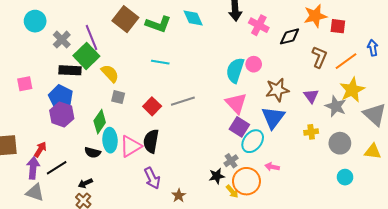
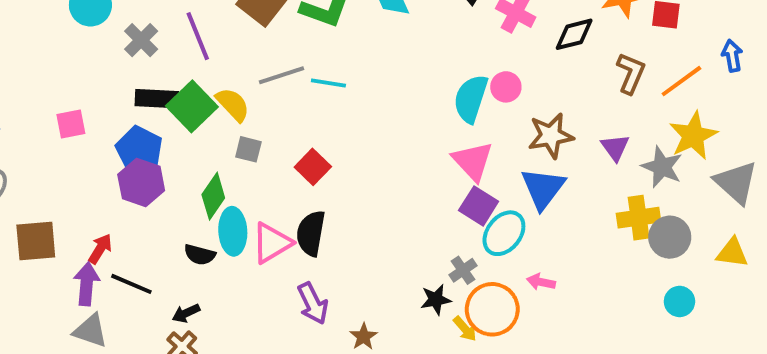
green square: (86, 56) -> (192, 106), moved
gray line: (183, 101) -> (282, 75), moved
yellow cross: (311, 132) -> (639, 218), moved, size x1.5
black line: (57, 168) -> (131, 284), turned 55

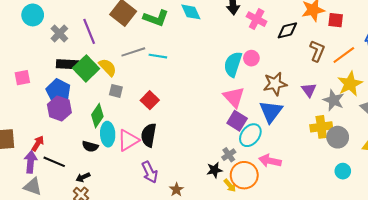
pink arrow: (541, 282) -> (270, 161), size x1.5

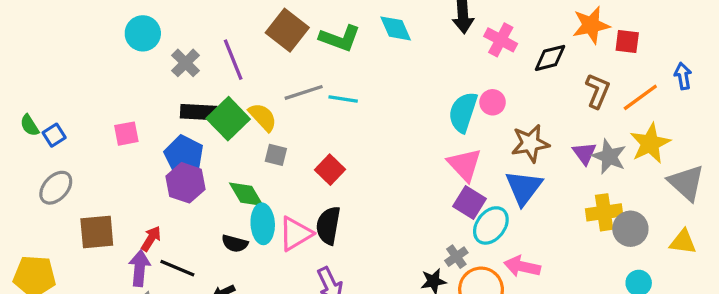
gray star: (334, 100) -> (609, 156), moved
green diamond: (97, 116) -> (246, 194), turned -65

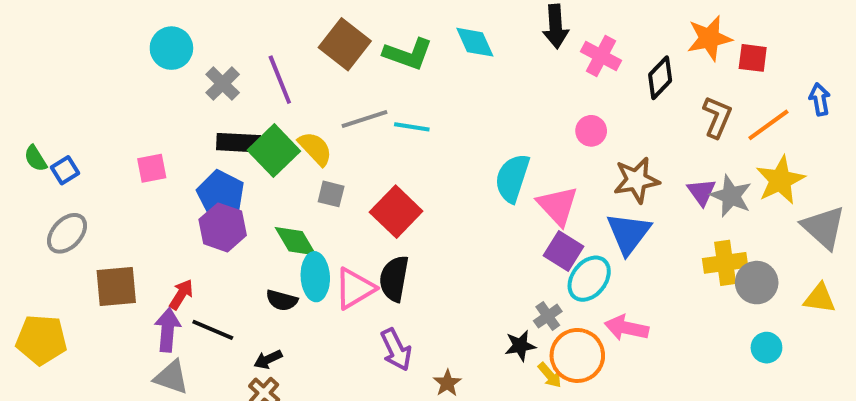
black diamond: (550, 58) -> (660, 78), turned -32
cyan semicircle: (463, 112) -> (512, 178), moved
red square: (330, 170) -> (396, 212), size x1.4

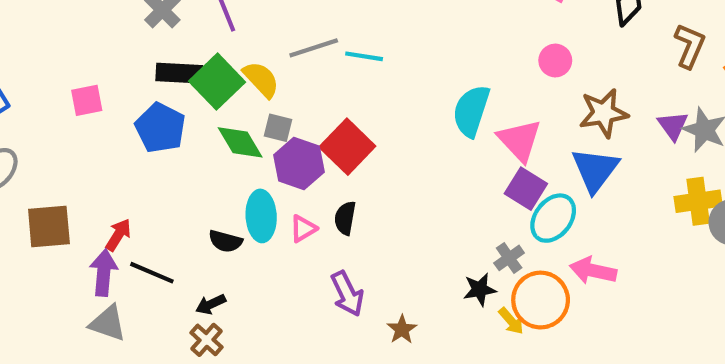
purple hexagon: (223, 227) -> (299, 163), moved
green diamond: (296, 241) -> (240, 142), moved
black semicircle: (394, 279) -> (345, 218), size x0.7
pink triangle: (355, 288) -> (303, 229), size x0.6

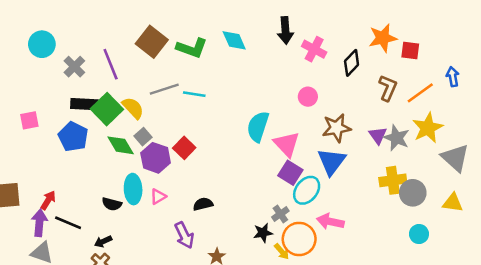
gray square: (278, 128) -> (143, 137), turned 35
red square: (347, 147) -> (184, 148), size x0.7
black semicircle: (345, 218) -> (203, 204), moved, turned 66

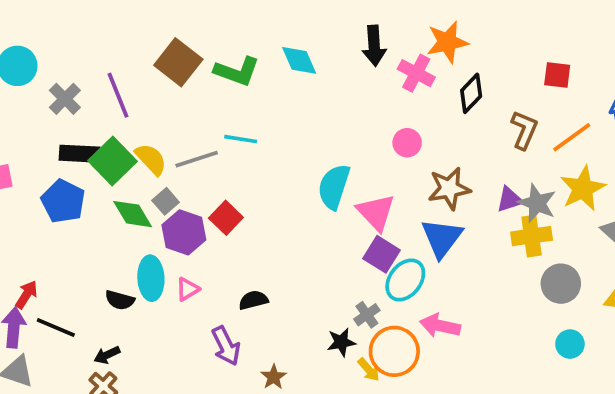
orange star: (383, 38) -> (447, 42), moved
gray line: (164, 89) -> (197, 159), moved
purple triangle: (378, 135) -> (510, 199), turned 48
yellow cross: (393, 180) -> (532, 236), moved

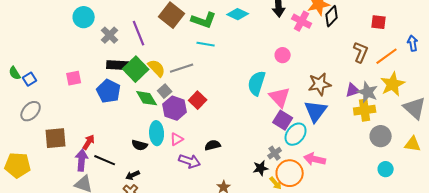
cyan diamond: (299, 60) -> (238, 14), turned -40
black diamond: (471, 93) -> (332, 16), moved
cyan line: (241, 139) -> (206, 44), moved
pink circle: (407, 143) -> (283, 55), moved
purple arrow: (226, 346) -> (190, 161), moved, turned -45

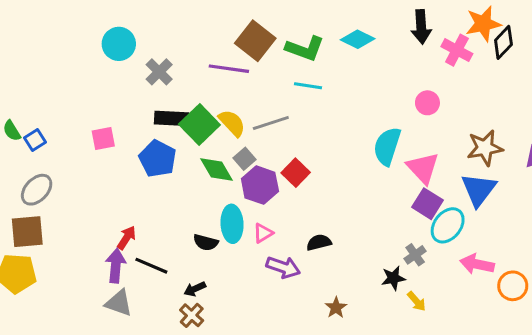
purple line: (139, 33) -> (229, 69), moved, turned -60
brown square: (56, 138) -> (27, 232), moved
orange circle: (290, 173) -> (513, 286), moved, size x0.7

